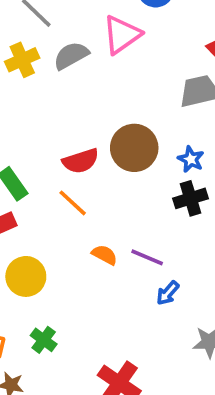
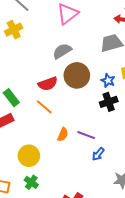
gray semicircle: (71, 56) -> (62, 51), moved
orange semicircle: (105, 255) -> (63, 135), turned 88
yellow circle: (26, 276) -> (29, 156), moved

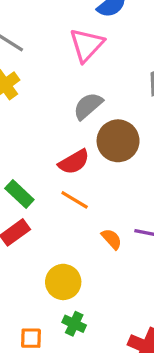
orange semicircle: (63, 135) -> (112, 239), turned -56

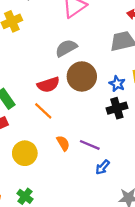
yellow circle: (63, 282) -> (25, 153), moved

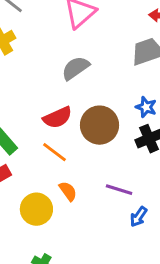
brown circle: (82, 76) -> (100, 125), moved
orange semicircle: (63, 143) -> (68, 191), moved

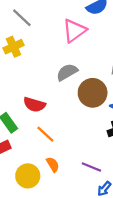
red semicircle: (57, 118) -> (34, 105), moved, turned 35
brown circle: (100, 125) -> (93, 93), moved

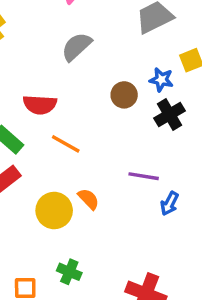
brown circle: (93, 93) -> (124, 95), moved, size x0.6
orange semicircle: (53, 165) -> (89, 199), moved

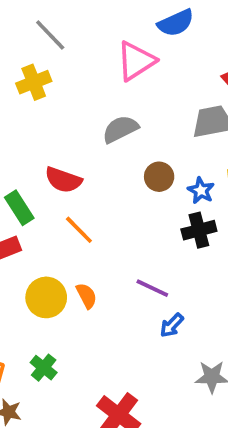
brown circle: (124, 95) -> (159, 177), moved

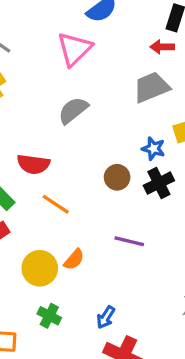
brown circle: (159, 177) -> (117, 177), moved
orange semicircle: (86, 296) -> (74, 260), turned 80
blue arrow: (172, 325) -> (106, 317), moved
green cross: (44, 368) -> (49, 316), moved

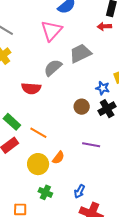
gray trapezoid: (151, 87) -> (80, 53), moved
red semicircle: (33, 164) -> (31, 88), moved
orange line: (56, 204) -> (38, 133), moved

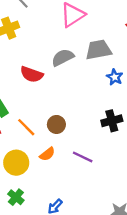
blue star: (103, 88) -> (115, 77), moved
brown circle: (82, 107) -> (56, 124), moved
orange semicircle: (58, 158) -> (47, 154), moved

